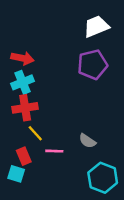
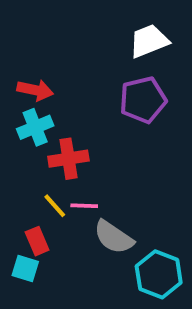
red cross: (25, 108) -> (68, 159), moved
gray semicircle: (87, 141) -> (114, 237), moved, size x1.5
pink line: (54, 151) -> (84, 206), moved

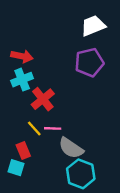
red cross: (68, 159) -> (43, 99), turned -30
cyan hexagon: (159, 274) -> (81, 174), moved

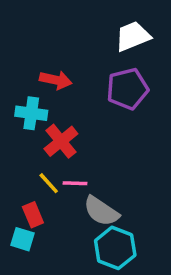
red arrow: (22, 56) -> (56, 80), moved
cyan cross: (22, 80) -> (31, 113), turned 30

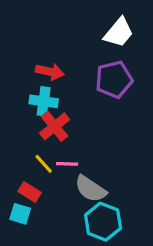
white trapezoid: (133, 36) -> (119, 33), turned 152
cyan cross: (31, 113) -> (44, 101), moved
red rectangle: (33, 215) -> (30, 192), turned -35

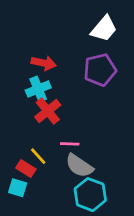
cyan cross: (44, 101) -> (38, 89), turned -30
yellow line: (44, 164) -> (38, 156), moved
pink line: (67, 164) -> (70, 144), moved

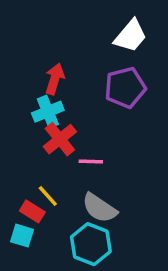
red arrow: (44, 63) -> (55, 79), turned -85
pink line: (70, 144) -> (91, 162), moved
cyan hexagon: (90, 195) -> (91, 244), moved

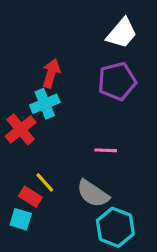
red cross: (60, 139) -> (21, 129), moved
pink line: (91, 162) -> (106, 150), moved
cyan hexagon: (91, 244) -> (115, 227), moved

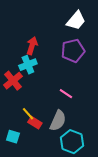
pink line: (106, 150) -> (66, 94), turned 32
gray semicircle: (93, 194) -> (58, 121), turned -100
red rectangle: (30, 197) -> (35, 123), moved

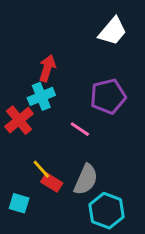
purple pentagon: (73, 51) -> (108, 96), moved
pink line: (66, 94) -> (80, 129), moved

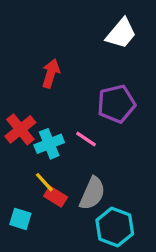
cyan cross: (41, 96) -> (49, 144), moved

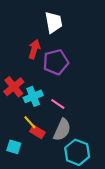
white trapezoid: (121, 33) -> (54, 22), moved, turned -50
purple pentagon: (116, 104) -> (56, 62), moved
pink line: (86, 139) -> (58, 104), moved

